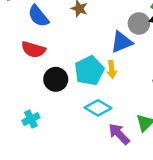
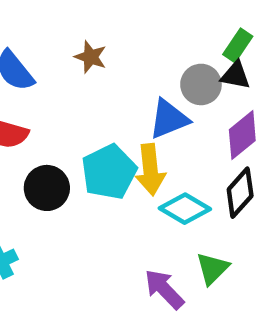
yellow arrow: (112, 69) -> (150, 170), size x1.5
cyan diamond: (98, 108) -> (185, 209), moved

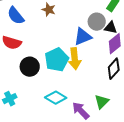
black triangle: (235, 75) -> (111, 28), moved
cyan diamond: (185, 209) -> (56, 98), moved

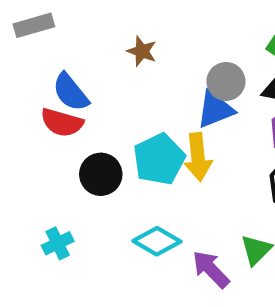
blue semicircle: (16, 16) -> (71, 92), moved
gray circle: (97, 22) -> (226, 81), moved

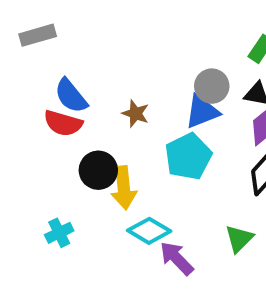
brown star: (142, 51) -> (135, 113), moved
yellow arrow: (198, 157) -> (124, 188), moved
cyan pentagon: (159, 159) -> (188, 157), moved
purple arrow: (211, 269) -> (177, 258), moved

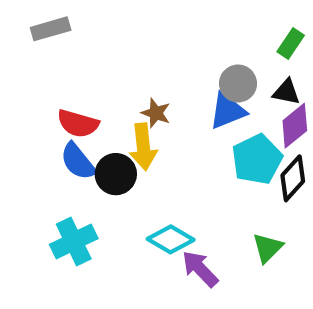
blue semicircle: (71, 96) -> (78, 161), moved
cyan pentagon: (188, 157) -> (257, 159), moved
yellow arrow: (124, 188) -> (143, 147), moved
cyan cross: (59, 233) -> (74, 241), size x1.5

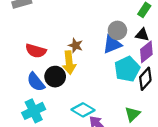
blue semicircle: (78, 161) -> (36, 82), moved

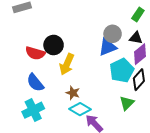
brown star: (76, 45) -> (73, 93), moved
yellow arrow: (69, 63) -> (67, 64), turned 30
black circle: (55, 77) -> (54, 45), moved
green triangle: (132, 114) -> (127, 103), moved

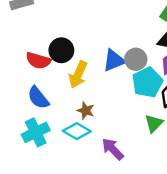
gray circle: (113, 34) -> (136, 59), moved
blue triangle: (107, 47) -> (114, 61), moved
cyan diamond: (80, 109) -> (77, 131), moved

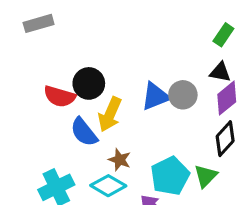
cyan pentagon: (147, 82) -> (170, 176), moved
blue semicircle: (38, 98) -> (84, 132), moved

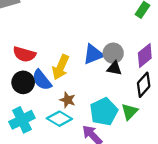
black triangle: (220, 72) -> (114, 68), moved
black circle: (89, 83) -> (23, 82), moved

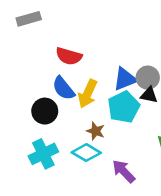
red semicircle: (24, 54) -> (69, 56), moved
blue semicircle: (42, 80) -> (63, 88), moved
cyan pentagon: (104, 112) -> (124, 107), moved

